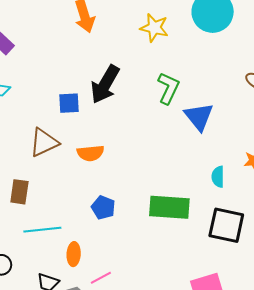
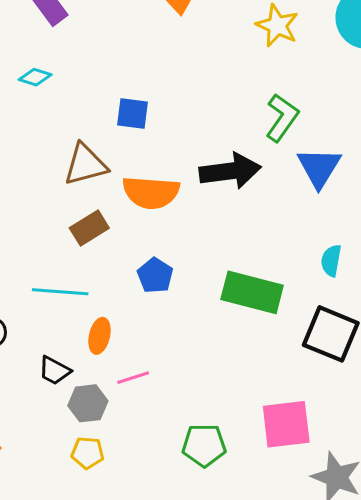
black arrow: (105, 84) -> (230, 171), moved, turned -138
orange semicircle: (91, 153) -> (151, 192), size x1.4
brown rectangle: (19, 192) -> (89, 228), moved, turned 40

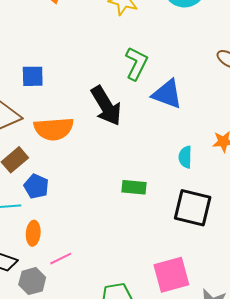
blue triangle: (319, 167) -> (167, 94), turned -32
black arrow: (230, 171) -> (106, 106), turned 75
blue pentagon: (155, 275) -> (36, 186), moved
green rectangle: (252, 292) -> (134, 187), size x0.6

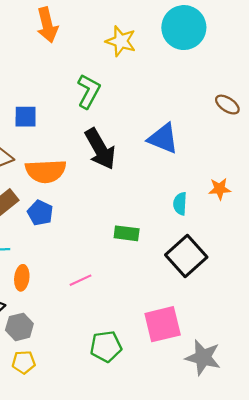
green L-shape: (136, 64) -> (89, 91), moved
blue pentagon: (36, 186) -> (40, 213), moved
black square: (193, 208) -> (186, 256), turned 33
pink line: (61, 259) -> (80, 280), moved

